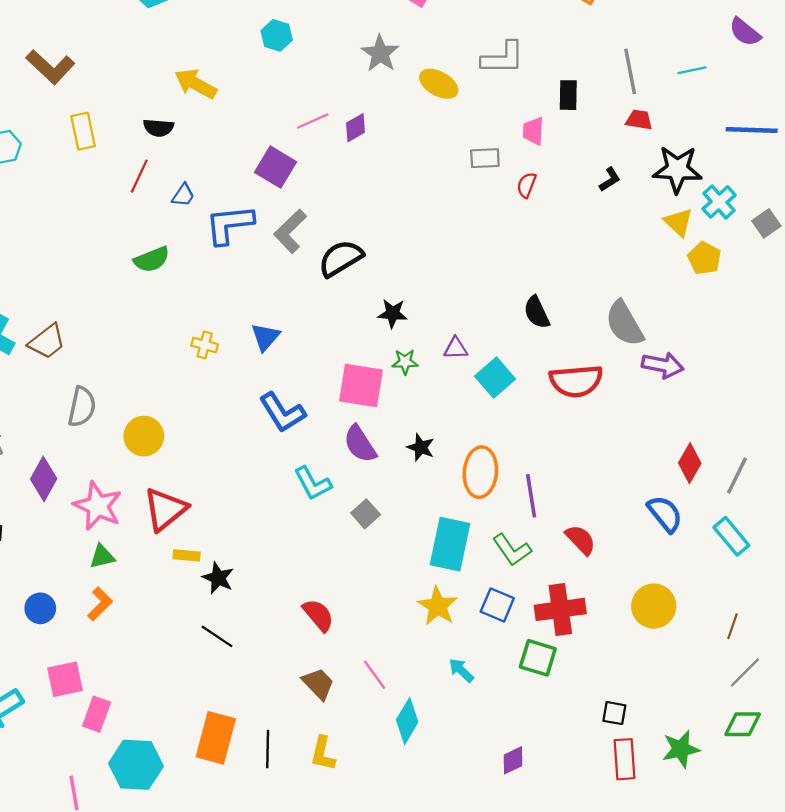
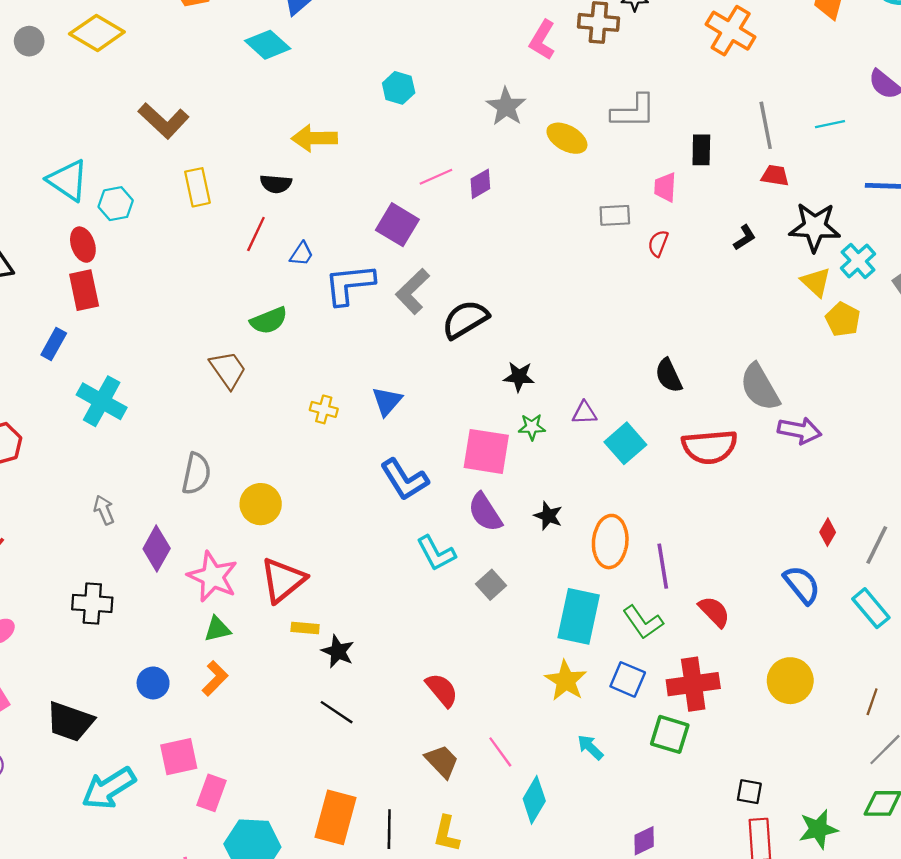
yellow arrow: (196, 84) -> (314, 138), turned -30
brown trapezoid: (47, 342) -> (228, 370), moved, turned -87
red diamond: (690, 463) -> (828, 532), size x0.7

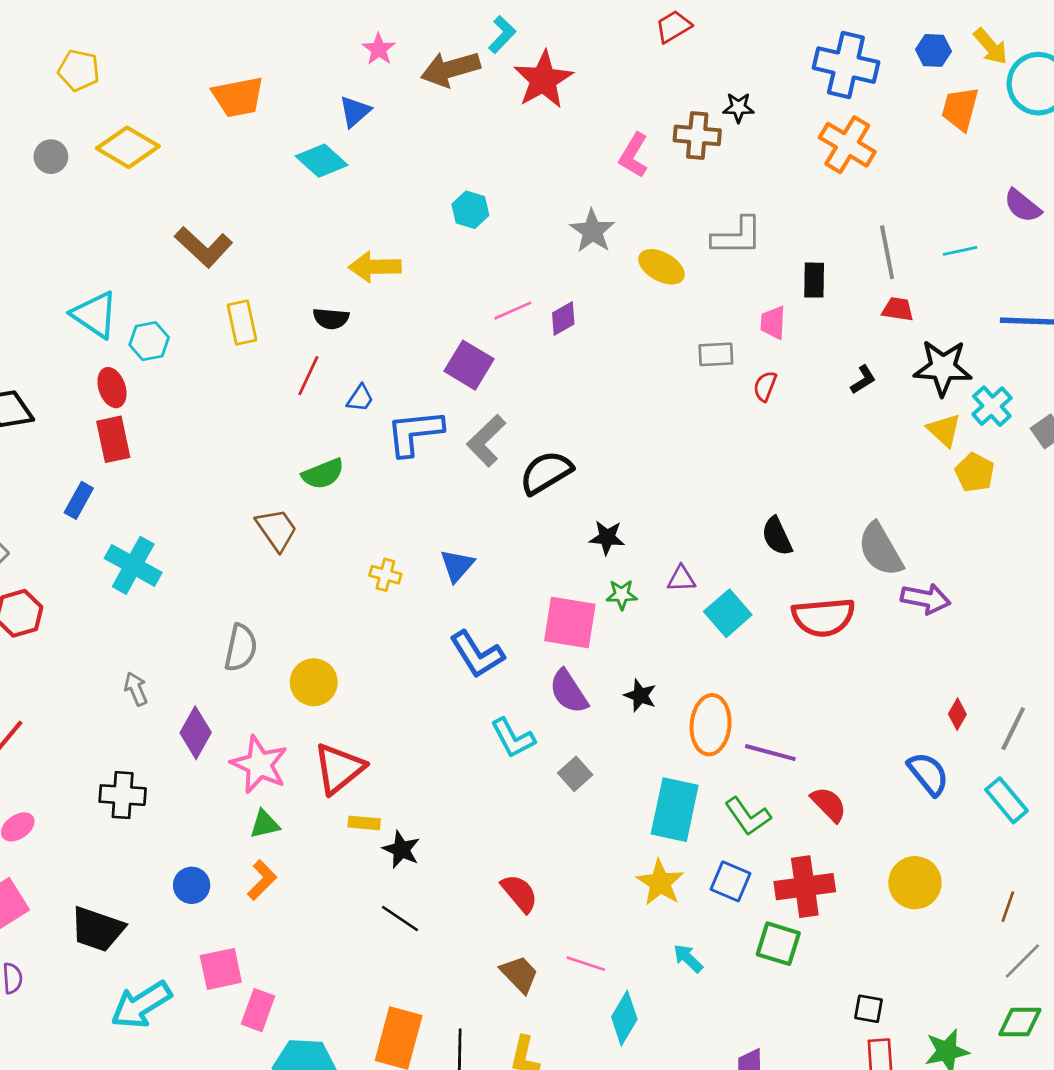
purple line: (663, 566) -> (770, 753), turned -66
pink line: (500, 752) -> (586, 964), turned -36

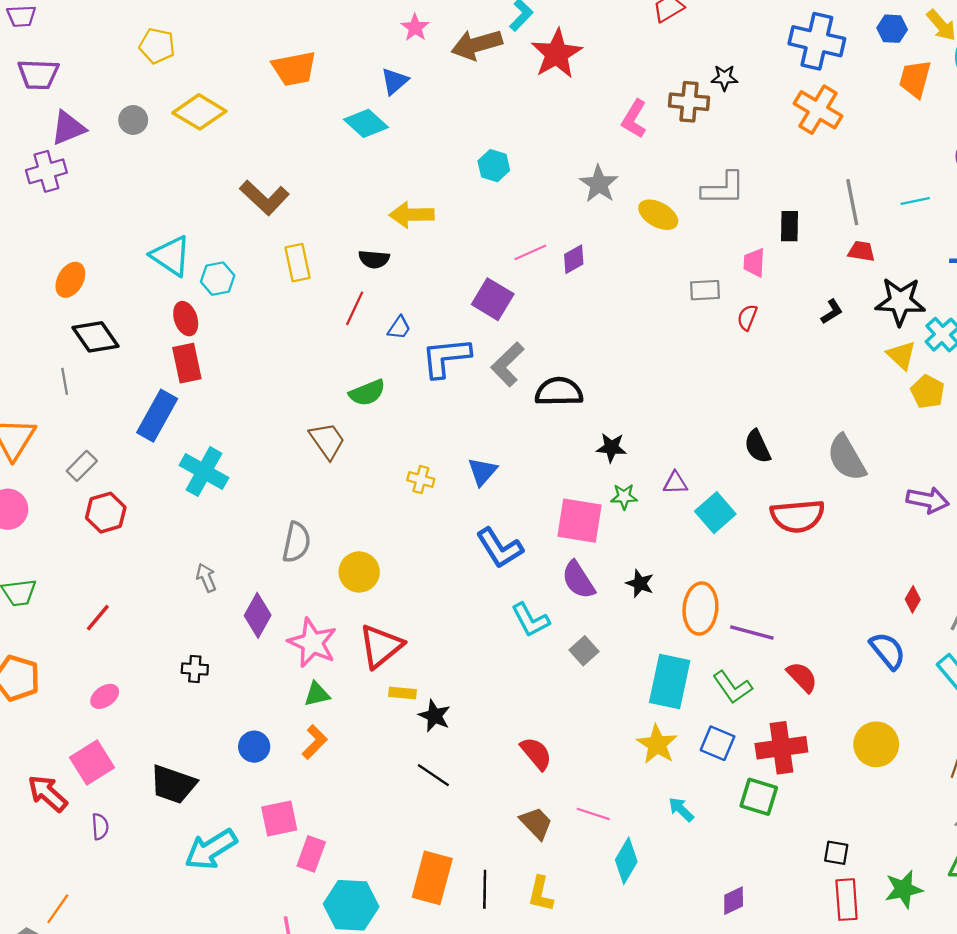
black semicircle: (546, 473) -> (559, 392), turned 30
blue rectangle: (79, 500) -> (157, 416), size x1.6
purple arrow: (926, 599) -> (928, 500), moved
black cross: (123, 795) -> (195, 669), size x0.7

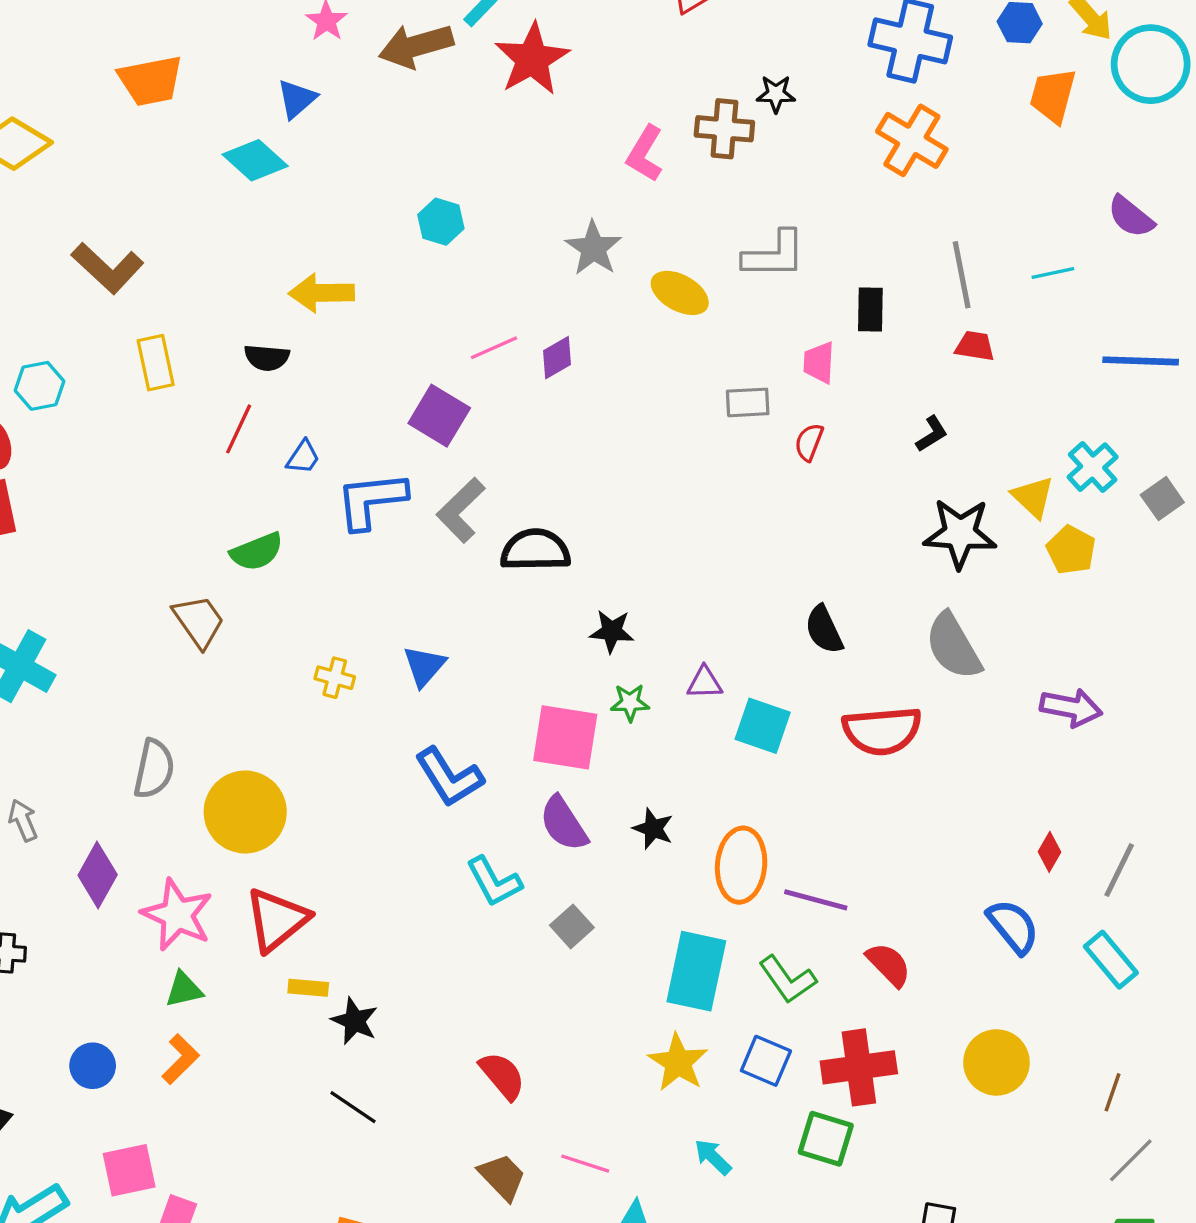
black star: (900, 301) -> (960, 533), moved
cyan square: (715, 513) -> (763, 726), turned -30
yellow circle: (359, 572) -> (245, 812), size x1.4

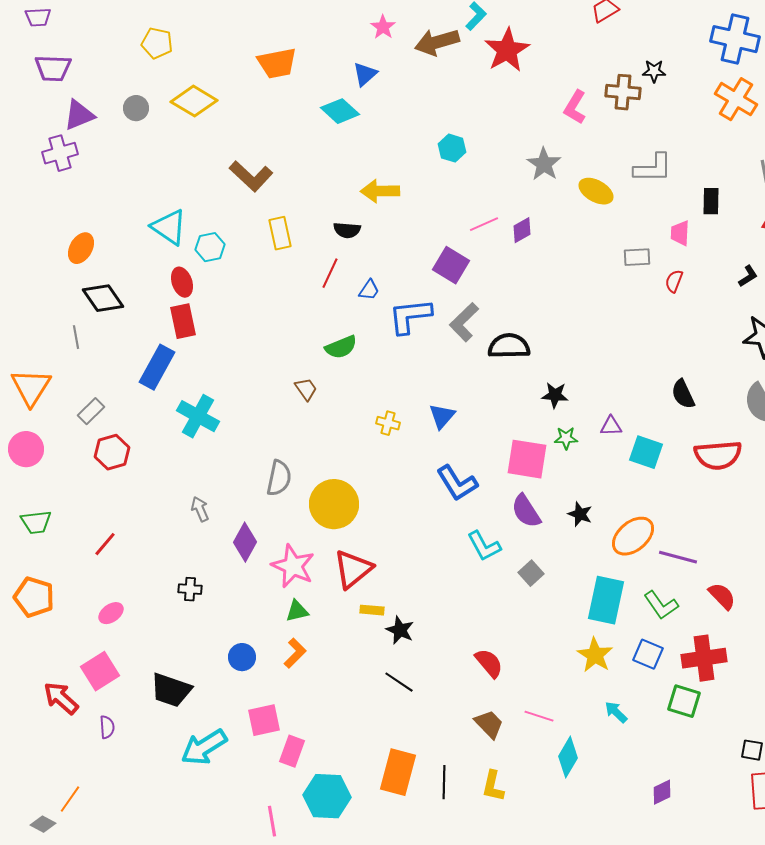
brown trapezoid: (199, 621) -> (306, 389), size x0.7
orange ellipse: (741, 865) -> (633, 536), turned 45

